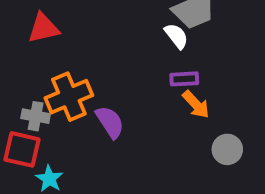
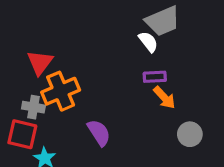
red triangle: (43, 28) -> (40, 62), moved, turned -40
purple semicircle: (110, 122) -> (99, 133), moved

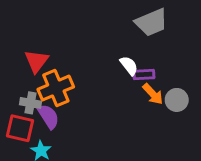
white semicircle: (148, 42) -> (129, 66), moved
purple semicircle: (99, 133) -> (48, 116), moved
gray circle: (190, 134) -> (177, 100), moved

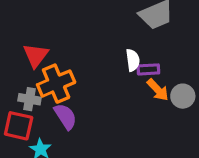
white semicircle: (129, 66) -> (133, 60), turned 30
purple semicircle: (48, 116) -> (65, 116), moved

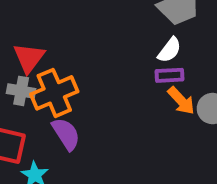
white semicircle: (133, 60) -> (169, 50), moved, turned 45
gray cross: (29, 99) -> (21, 91), moved

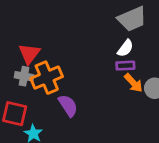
purple semicircle: (66, 134) -> (68, 106), moved

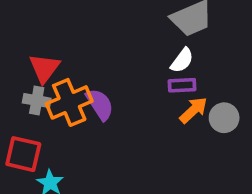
orange arrow: (133, 83) -> (193, 110), turned -90
purple semicircle: (68, 106) -> (100, 104), moved

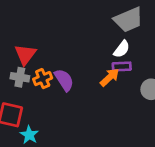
orange cross: (69, 102) -> (43, 79), size x0.6
orange arrow: (193, 110) -> (110, 77), moved

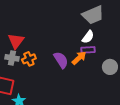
purple semicircle: (64, 80) -> (61, 60), moved

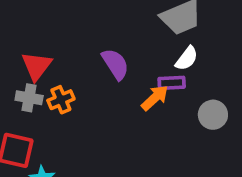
white semicircle: (88, 37) -> (187, 58), moved
purple semicircle: (61, 60) -> (115, 64), moved

